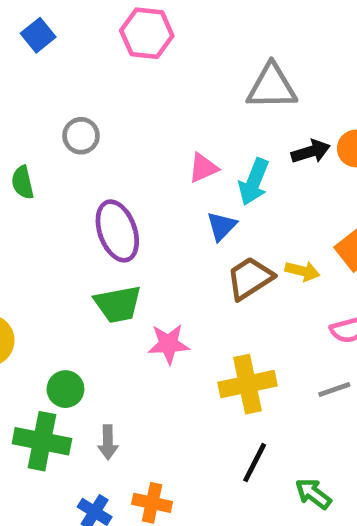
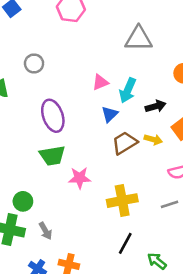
black arrow: (311, 152) -> (156, 106), moved
gray arrow: (108, 442) -> (45, 231), turned -30

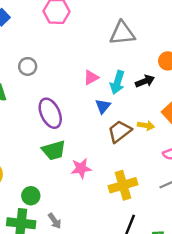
black arrow: (156, 106) -> (145, 81), moved

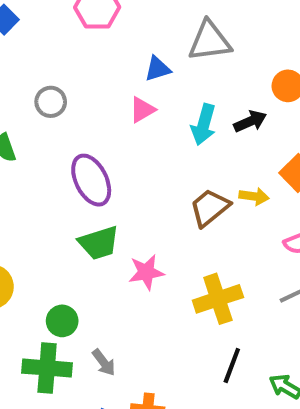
pink triangle: (91, 77) -> (142, 110), moved
blue triangle: (103, 106) -> (158, 69), moved, turned 35

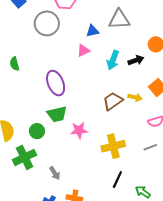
gray circle: (51, 102) -> (47, 23), moved, size x1.6
green circle: (62, 321) -> (37, 131), moved
green cross: (47, 368) -> (25, 157), moved, turned -35

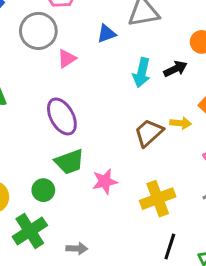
pink triangle: (83, 50) -> (67, 59), moved
gray arrow: (55, 173) -> (77, 248), turned -48

